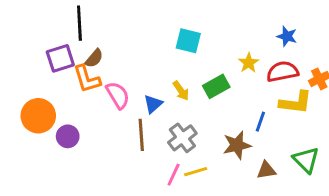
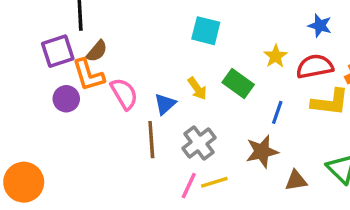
green rectangle: (216, 86) -> (238, 83), turned 65
orange circle: (38, 116) -> (24, 182), moved
blue line: (260, 122) -> (277, 112), moved
purple circle: (68, 136) -> (66, 99), moved

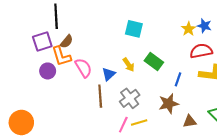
yellow star: (276, 56) -> (189, 29), moved

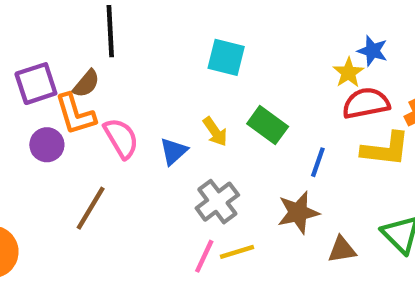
black line: (56, 16) -> (110, 31), moved
yellow star: (189, 29) -> (348, 73), moved
brown line: (100, 96) -> (91, 208), moved, turned 35

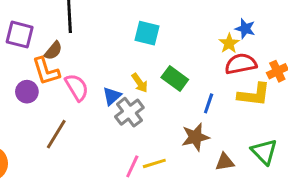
purple square: (36, 84) -> (20, 35), moved, turned 32
gray cross: (217, 202) -> (129, 112), moved

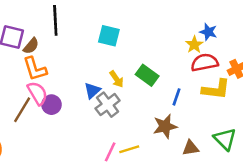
cyan square: (147, 33) -> (109, 36), moved
brown semicircle: (53, 51) -> (31, 46), moved
pink semicircle: (77, 87) -> (37, 93), moved
purple circle: (27, 92) -> (51, 105), moved
brown line: (56, 134) -> (22, 110), moved

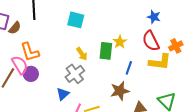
yellow star: (194, 45) -> (120, 42), moved
red semicircle: (205, 63) -> (151, 41), turned -105
orange L-shape: (35, 69) -> (30, 52), moved
green rectangle: (147, 75) -> (106, 51), turned 60
blue triangle: (92, 91) -> (63, 94), moved

